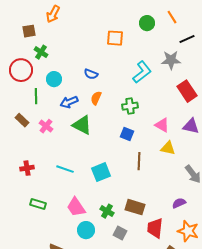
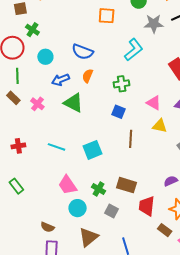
gray star: (171, 60) -> (154, 24), moved
blue semicircle: (91, 74) -> (83, 52), size x1.5
green line: (36, 96) -> (17, 76), moved
green rectangle: (38, 204) -> (16, 186), moved, turned 35

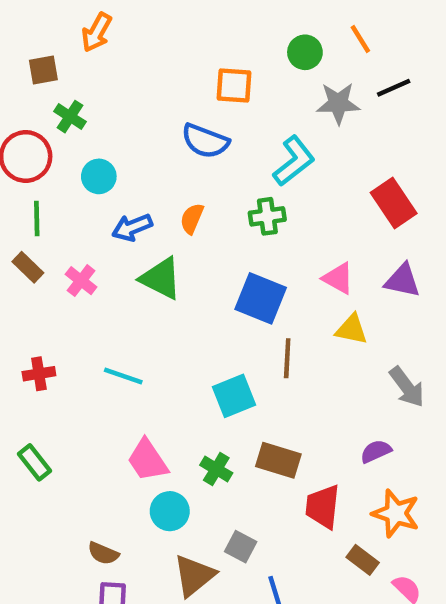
blue semicircle: (83, 52) -> (205, 141), moved
green cross: (122, 84) -> (267, 216), moved
blue square: (119, 112) -> (261, 298), size x1.6
cyan square: (93, 150) -> (234, 396), moved
gray square: (112, 211) -> (241, 547), moved

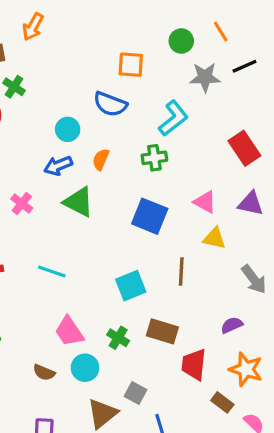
cyan circle: (99, 176) -> (68, 129), moved
brown line: (287, 358) -> (181, 271), moved
brown semicircle: (103, 553) -> (44, 372), moved

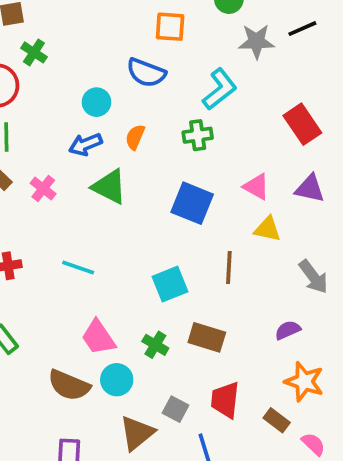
red trapezoid: (194, 365) -> (225, 400), moved
brown semicircle: (44, 372) -> (69, 385), size x1.6

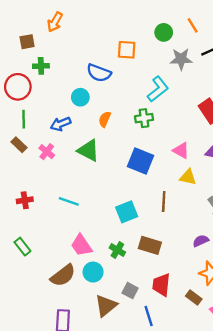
green cross: (34, 52) -> (41, 66), turned -35
blue semicircle: (146, 73) -> (99, 73), moved
blue arrow: (85, 144) -> (61, 124), moved
brown semicircle: (69, 385) -> (63, 276), turned -60

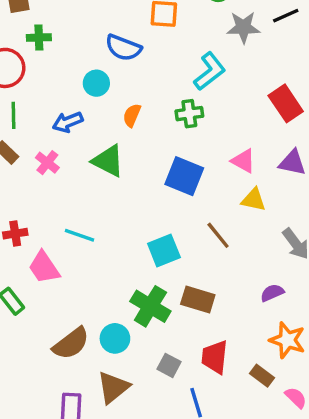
brown line: (164, 201) -> (218, 235), turned -42
pink trapezoid: (81, 245) -> (44, 267), moved
green cross: (117, 250) -> (150, 306), size x1.6
brown triangle: (106, 306) -> (113, 387), moved

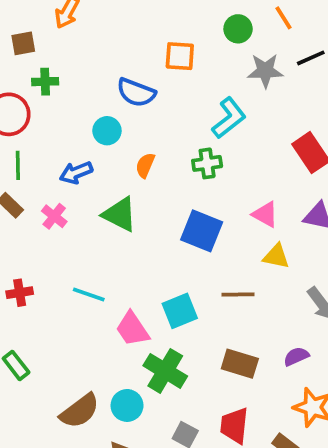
brown line: (218, 235) -> (238, 294), turned -52
pink trapezoid: (44, 267) -> (132, 329), moved
brown rectangle: (198, 300) -> (240, 364), moved

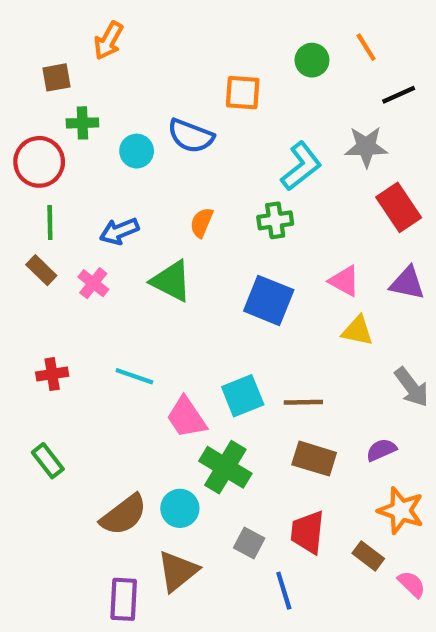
gray star: (265, 71) -> (366, 147), moved
cyan circle: (107, 131) -> (137, 151), moved
brown line: (238, 294) -> (303, 402), moved

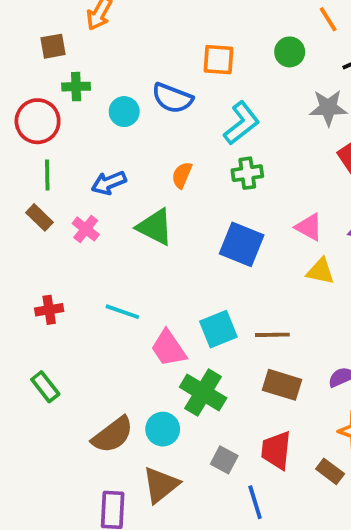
green circle: (312, 60) -> (290, 52), moved
cyan L-shape: (301, 166) -> (242, 123), moved

